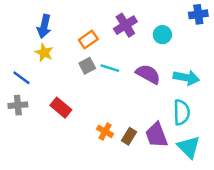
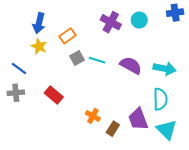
purple cross: (125, 25) -> (111, 22), turned -30
cyan circle: (162, 35) -> (139, 20), moved
orange rectangle: (88, 39) -> (67, 36), moved
brown rectangle: (129, 136) -> (113, 129), moved

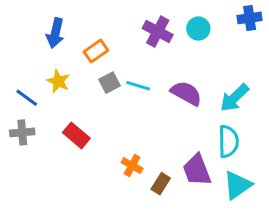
yellow star: (39, 46) -> (58, 81), moved
cyan arrow: (165, 69) -> (234, 98), turned 125
cyan triangle: (167, 130) -> (237, 185), turned 40

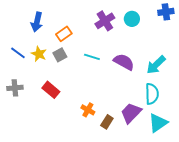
purple cross: (158, 32) -> (105, 21), turned 30
gray square: (110, 83) -> (60, 55), moved
blue line: (27, 98) -> (18, 53), moved
purple trapezoid: (197, 170) -> (131, 113), turned 65

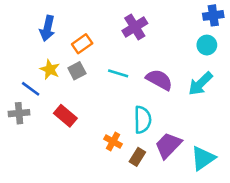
cyan circle: (132, 19) -> (207, 45), moved
blue line: (18, 53) -> (31, 89), moved
cyan semicircle: (152, 94) -> (143, 120), moved

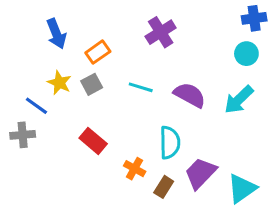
blue arrow: (47, 28) -> (56, 34), turned -35
red rectangle: (65, 116) -> (93, 141), moved

